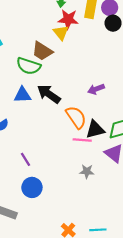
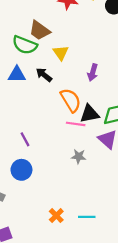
yellow triangle: (61, 33) -> (61, 53), moved
purple arrow: (96, 89) -> (93, 72), turned -56
black arrow: (49, 94) -> (44, 75), size x0.7
purple line: (25, 159) -> (25, 139), moved

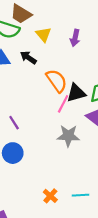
purple arrow: (93, 72) -> (75, 38), moved
pink line: (76, 124) -> (63, 104), turned -66
gray star: (79, 156) -> (68, 136), size x1.5

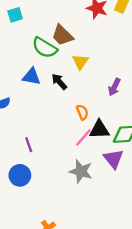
purple arrow: (75, 38) -> (114, 87), moved
orange semicircle: (57, 81) -> (82, 112), size x0.6

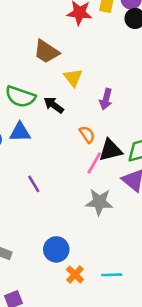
green semicircle: (45, 48) -> (20, 97), moved
blue triangle: (31, 77) -> (20, 132), moved
purple arrow: (114, 87) -> (106, 99), moved
blue circle: (20, 175) -> (56, 249), moved

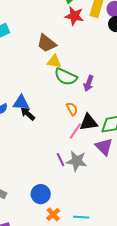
yellow triangle: (73, 78) -> (54, 61), moved, turned -49
green semicircle: (20, 97) -> (66, 77), moved
black arrow: (54, 105) -> (28, 114), moved
purple line: (34, 184) -> (61, 160), moved

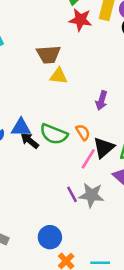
brown trapezoid: (47, 43) -> (49, 54), turned -40
green semicircle: (66, 77) -> (54, 134), moved
black triangle: (89, 122) -> (104, 148), turned -30

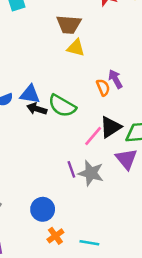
purple arrow: (102, 100) -> (115, 79), turned 126
orange semicircle: (83, 132) -> (103, 87), moved
black arrow: (30, 141) -> (37, 109), turned -30

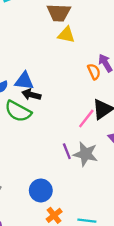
green semicircle: (62, 106) -> (18, 111), moved

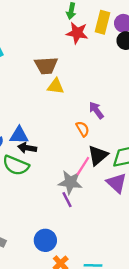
orange semicircle: (94, 72) -> (83, 129), moved
gray star: (86, 154) -> (70, 182), moved

